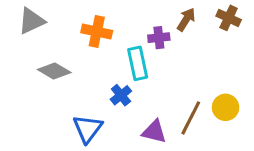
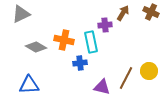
orange cross: (97, 32) -> (64, 40), moved
blue cross: (121, 95) -> (80, 63), turned 32
blue triangle: (88, 129) -> (29, 85), moved, turned 50

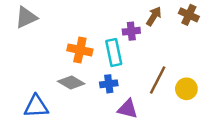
gray diamond: (36, 47) -> (71, 83), moved
blue cross: (80, 63) -> (109, 84), moved
brown line: (126, 78) -> (158, 80), moved

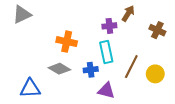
brown cross: (189, 15) -> (157, 30), moved
cyan rectangle: (114, 52) -> (106, 52), moved

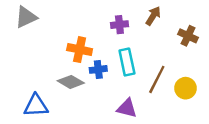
purple cross: (109, 26) -> (119, 25), moved
blue cross: (91, 70) -> (98, 69), moved

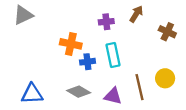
brown line: (157, 79) -> (140, 87), moved, turned -40
gray diamond: (71, 82) -> (79, 92), moved

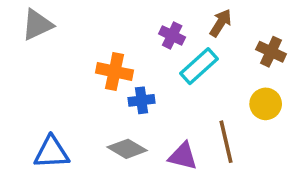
purple cross: (106, 22) -> (172, 36), turned 32
cyan rectangle: (113, 55) -> (199, 66), moved, turned 60
yellow circle: (165, 78) -> (266, 104), moved

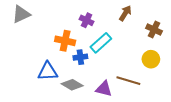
purple cross: (172, 36) -> (87, 20), moved
cyan rectangle: (199, 66) -> (101, 43), moved
brown line: (226, 142) -> (128, 81), turned -60
blue triangle: (52, 152) -> (48, 71), moved

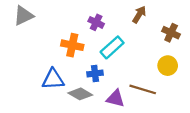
blue cross: (80, 57) -> (95, 74), moved

